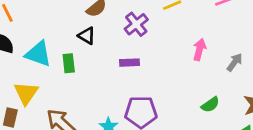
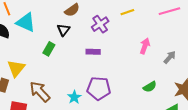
black triangle: (87, 36) -> (63, 30), turned 32
cyan triangle: (38, 54) -> (26, 22), moved
green rectangle: (69, 63) -> (49, 49), turned 32

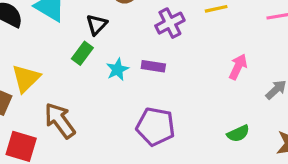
black triangle: (63, 30) -> (97, 25), moved
cyan star: (74, 97) -> (117, 69), moved

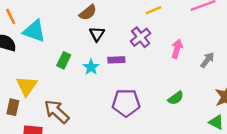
purple cross: (170, 23) -> (141, 37), moved
black triangle: (97, 25) -> (97, 34), moved
green semicircle: (238, 134) -> (176, 98), moved

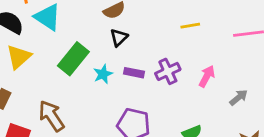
purple cross: (141, 37) -> (168, 71), moved
green rectangle: (64, 60) -> (73, 59), size x1.6
yellow triangle: (27, 86) -> (19, 57), moved

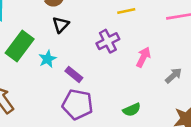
purple cross: (168, 71) -> (108, 41), moved
purple rectangle: (134, 73) -> (74, 74), moved, turned 30

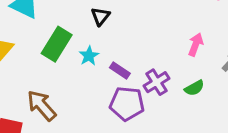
purple cross: (108, 41) -> (157, 82), moved
green semicircle: (132, 110) -> (194, 88), moved

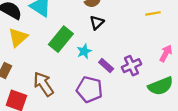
purple cross: (157, 82) -> (132, 66), moved
green semicircle: (194, 88) -> (161, 86), size x1.6
purple pentagon: (127, 104) -> (89, 89), moved

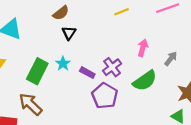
green rectangle: (61, 39) -> (37, 71), moved
purple pentagon: (89, 89) -> (105, 96), moved, turned 30

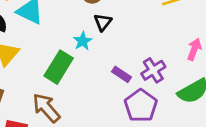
cyan star: (63, 64) -> (83, 41), moved

